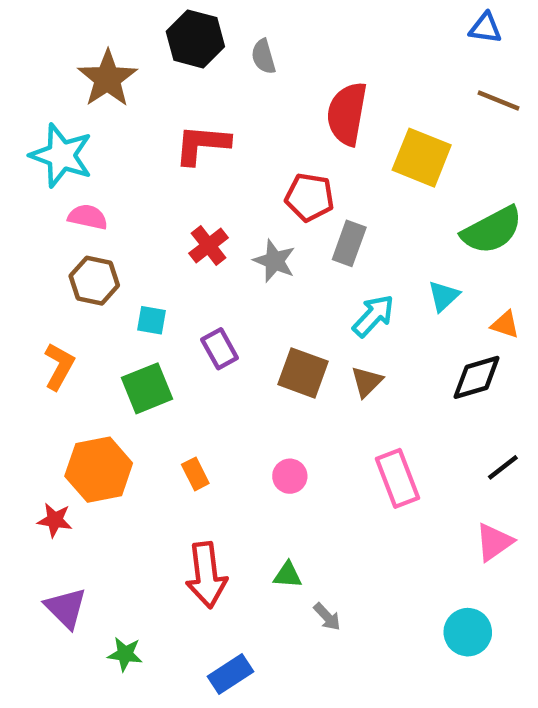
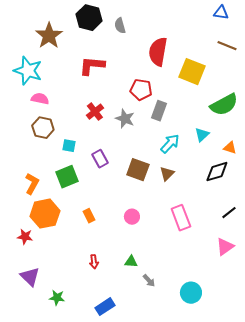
orange L-shape: (59, 366) -> (32, 184), moved
red arrow: (206, 575) -> (94, 262), size x0.5
cyan circle: (468, 632) -> (191, 293), moved

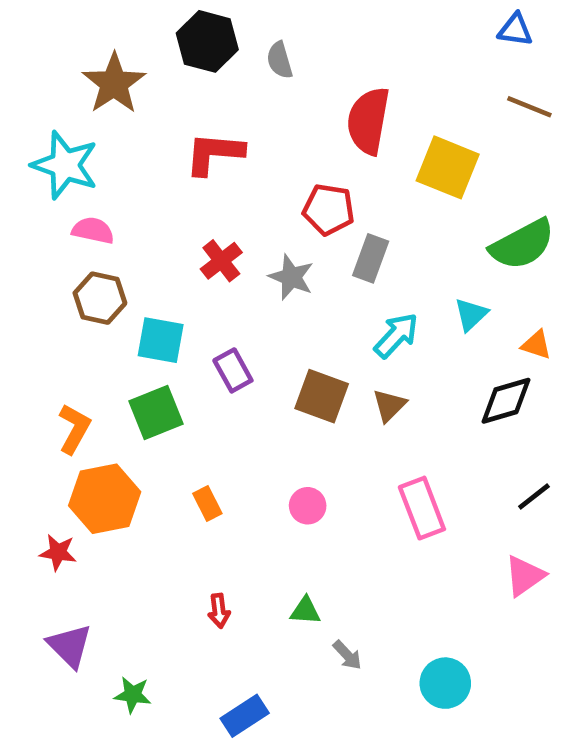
cyan square: (69, 146) -> (161, 340), size x1.5

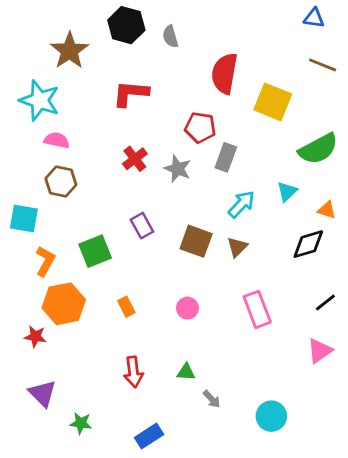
cyan square: (161, 340) -> (24, 218), moved
red arrow: (219, 611) -> (133, 372), size x1.5

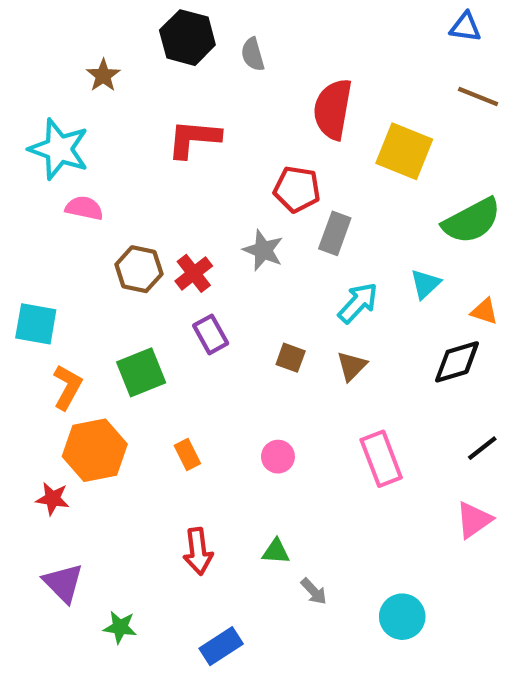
brown star: (69, 51) -> (103, 75), size x0.6
red cross: (135, 159) -> (194, 273), moved
brown hexagon: (61, 182) -> (139, 269), moved
brown square: (196, 241) -> (291, 358), size x0.6

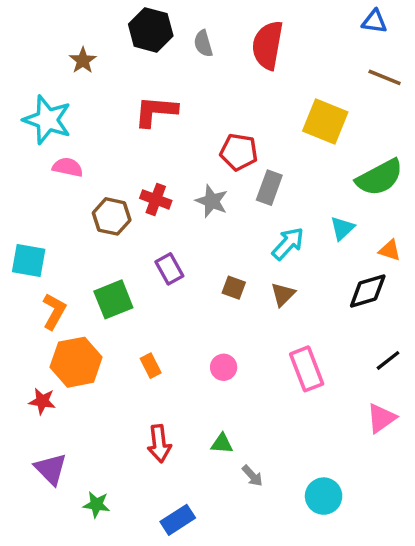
red semicircle: (333, 109) -> (268, 45), moved
red cross: (194, 273) -> (156, 199), moved, turned -32

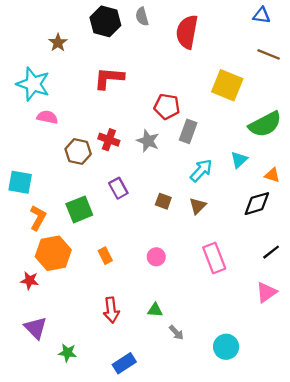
gray semicircle: (203, 44) -> (142, 17), moved

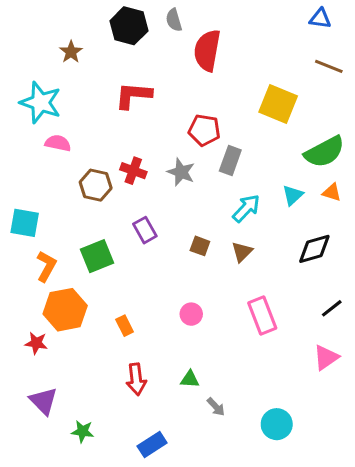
red semicircle: (187, 32) -> (207, 50), moved
orange triangle: (272, 175) -> (332, 192), moved
orange rectangle: (105, 256) -> (125, 326), moved

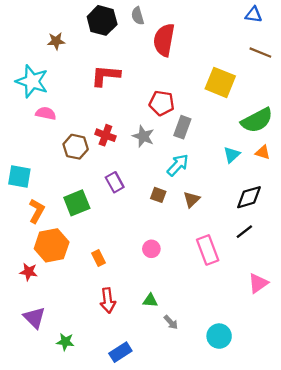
brown star: (71, 52) -> (56, 41), turned 30
cyan arrow: (246, 208) -> (178, 165), moved
black line: (332, 308) -> (244, 232), moved

